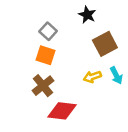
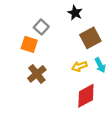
orange square: (46, 55) -> (29, 44), moved
red diamond: (62, 111) -> (86, 96), moved, turned -35

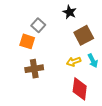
brown cross: (37, 74) -> (34, 69), turned 30
red diamond: (86, 96) -> (80, 89), turned -55

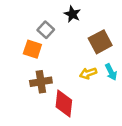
black star: (70, 12) -> (72, 14), moved
red diamond: (80, 89) -> (64, 104), moved

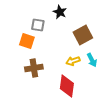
gray square: (46, 30) -> (38, 25), turned -32
red diamond: (64, 104) -> (67, 86), moved

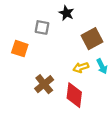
orange square: (27, 41) -> (20, 49), moved
brown cross: (34, 68) -> (44, 84), moved, turned -30

